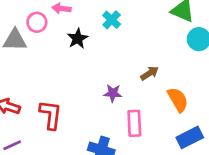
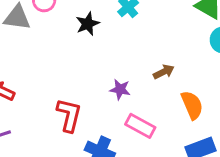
red L-shape: (51, 115) -> (69, 115), moved
pink rectangle: (134, 123) -> (140, 126), turned -65

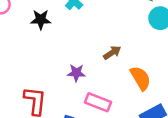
black star: (88, 24) -> (41, 20), turned 30

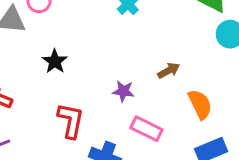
black star: (41, 20) -> (55, 61), moved, turned 30

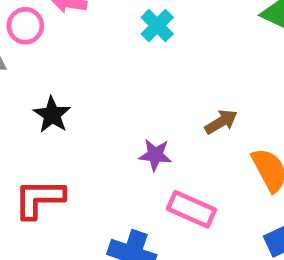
red L-shape: (71, 121) -> (39, 199), moved, turned -99

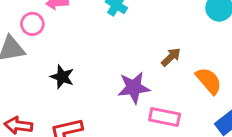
purple star: (155, 155) -> (134, 88), size x1.5

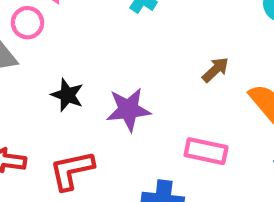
purple star: (134, 88) -> (128, 109), moved

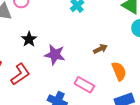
red L-shape: (72, 170) -> (20, 74), turned 140

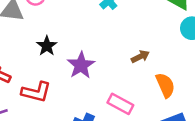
purple star: (55, 55) -> (81, 65), turned 30
red L-shape: (20, 74) -> (36, 92), turned 50

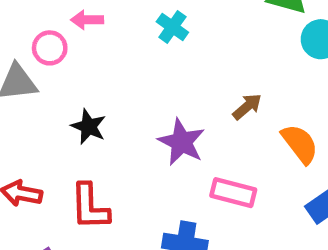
purple star: (81, 65) -> (181, 142), moved
red L-shape: (36, 92) -> (90, 207), turned 88

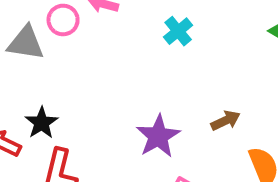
black star: (89, 127) -> (41, 123), moved

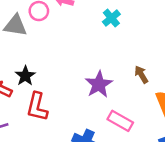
brown arrow: (226, 121) -> (141, 74), turned -96

